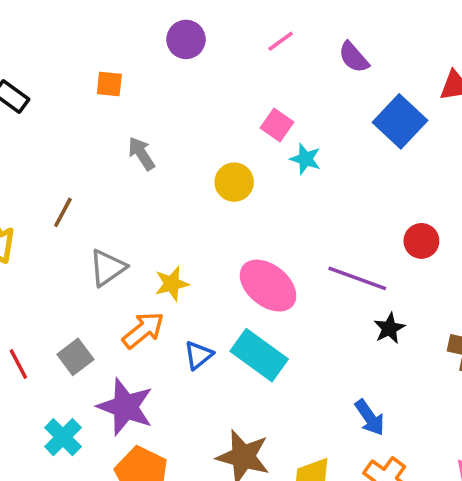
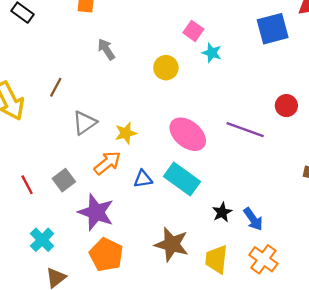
blue square: (400, 121) -> (273, 29), turned 32
black star: (389, 328) -> (222, 212), moved
blue triangle: (198, 355) -> (143, 179), turned 30
cyan cross: (63, 437) -> (42, 240), moved

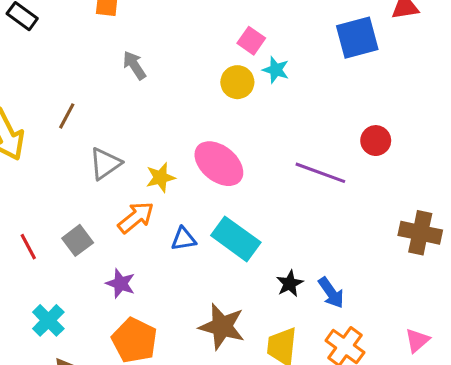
yellow circle: (166, 68) -> (237, 82), moved
pink ellipse: (188, 134) -> (219, 164), moved
purple star: (96, 212) -> (121, 284), size x0.6

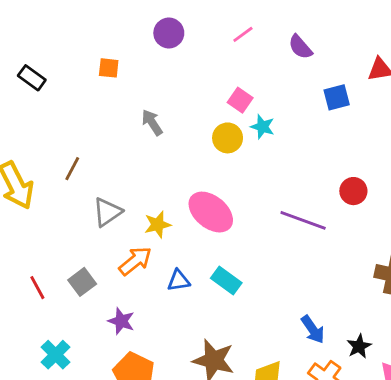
blue square: (357, 38) -> (337, 97), size x0.7
gray arrow: (134, 65) -> (152, 123), moved
cyan rectangle: (236, 239) -> (226, 281), size x0.7
black star: (290, 284) -> (359, 346), moved

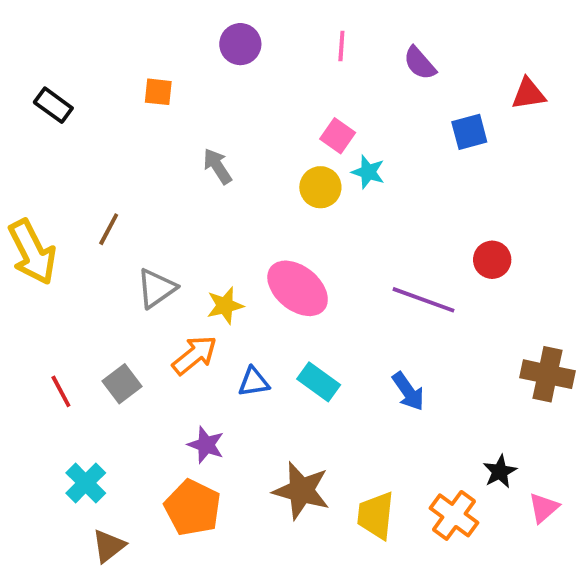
pink line: (243, 34) -> (341, 46), turned -50
purple star: (121, 321) -> (206, 445), moved
blue arrow: (313, 329) -> (408, 391), moved

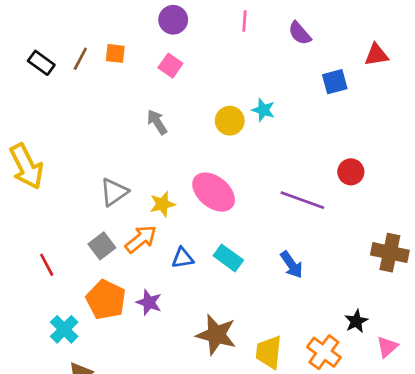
pink square: (338, 136) -> (170, 66), moved
gray arrow: (217, 166) -> (157, 122), moved
brown line: (109, 229) -> (80, 59), moved
gray square: (122, 384) -> (102, 246), moved
orange pentagon: (193, 508) -> (106, 300), moved

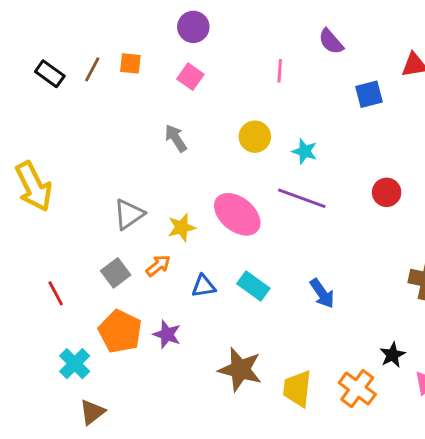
pink line: (245, 21) -> (280, 71), moved
cyan star: (263, 110) -> (305, 151), moved
purple line: (302, 200) -> (302, 198), moved
orange arrow: (141, 239) -> (158, 266), size x0.7

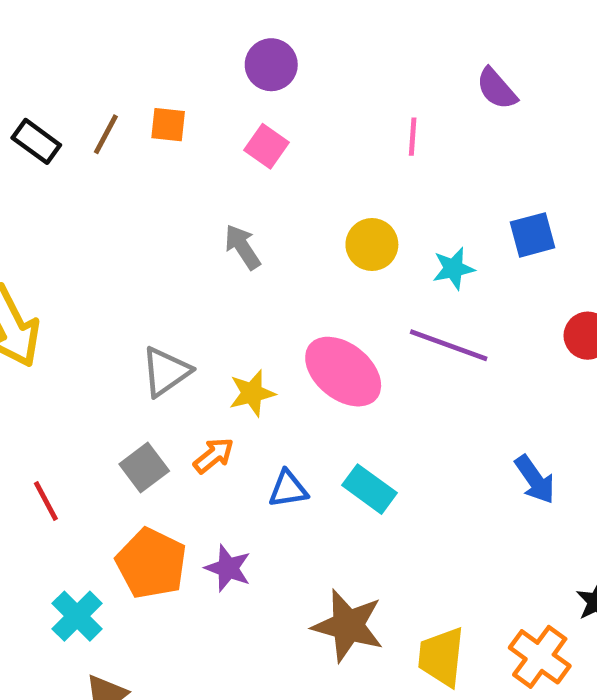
blue square: (369, 94) -> (533, 235), moved
cyan star: (305, 151) -> (453, 268), turned -30
blue arrow: (322, 293) -> (535, 479), moved

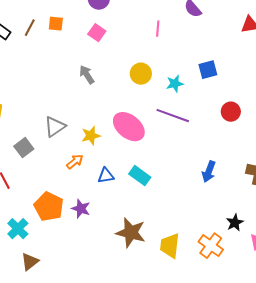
gray square: (144, 467) -> (24, 148), moved
blue arrow: (535, 479) -> (209, 172), turned 55

